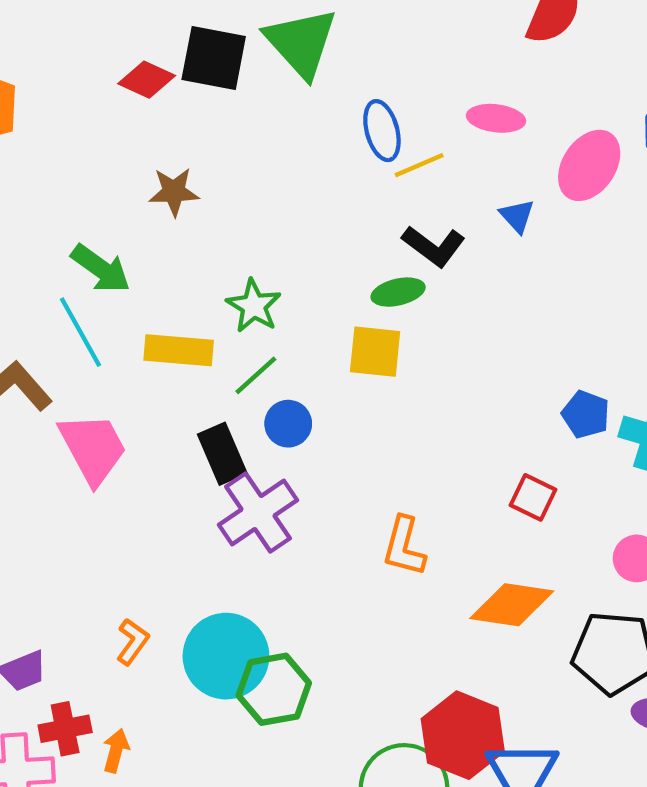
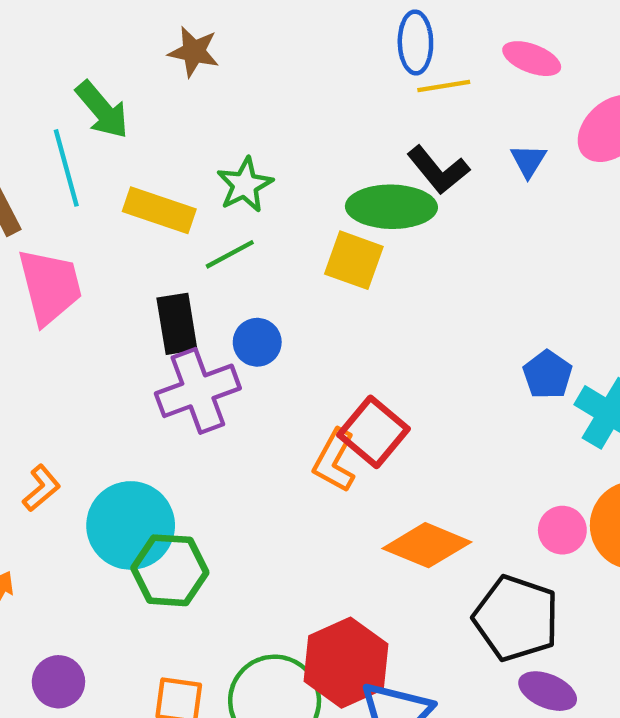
green ellipse: (398, 292) -> (391, 207), size x1.6
blue circle: (288, 424) -> (257, 342), moved
red square: (533, 497) -> (374, 432), moved, size x1.4

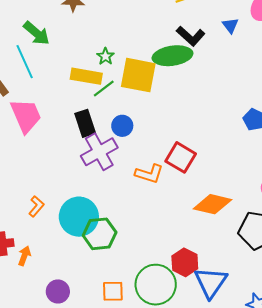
green star: (245, 185) -> (105, 56), size x0.7
yellow rectangle: (159, 210) -> (86, 76), moved
yellow square: (354, 260) -> (138, 75), moved, size x1.4
orange L-shape: (334, 461) -> (149, 174), moved, turned -92
red hexagon: (346, 663) -> (185, 262), size x0.7

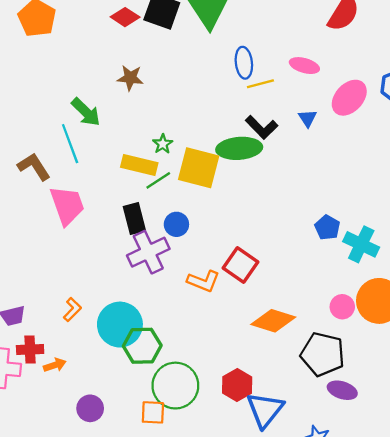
orange arrow: (24, 256) -> (55, 365), turned 48
green circle: (156, 285) -> (175, 386), moved

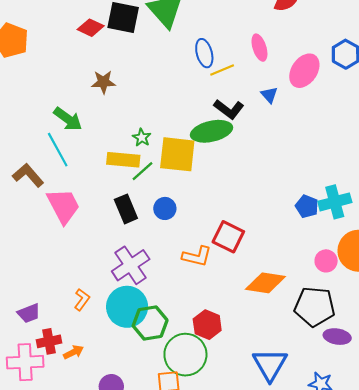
pink ellipse: (304, 66) -> (259, 48), turned 65
blue pentagon: (327, 227) -> (307, 206), moved
cyan cross: (361, 244) -> (335, 202), turned -32
purple cross: (148, 252) -> (131, 265), moved
red hexagon: (237, 385) -> (207, 325), moved

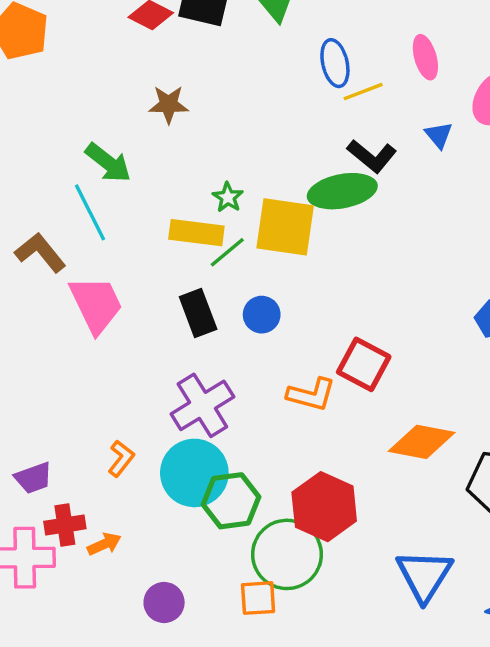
red hexagon: (207, 325) -> (324, 507), size x1.4

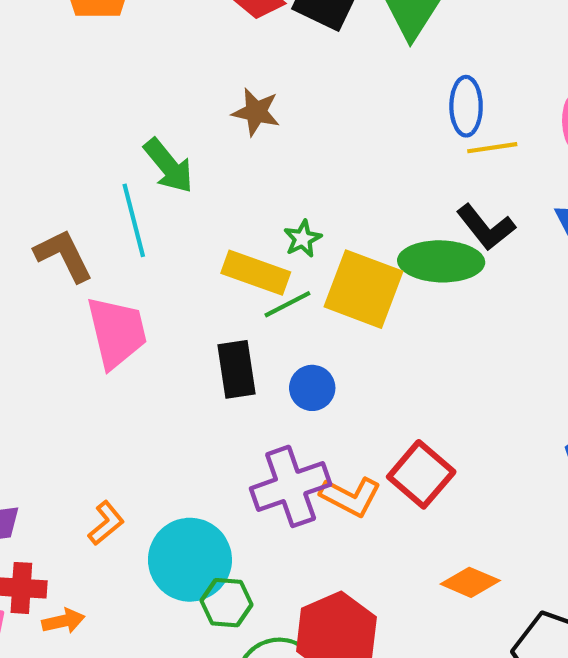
purple cross: (202, 405) -> (291, 486), moved
orange diamond: (422, 442) -> (470, 582), size x0.7
green hexagon: (231, 501) -> (227, 603), size x0.7

